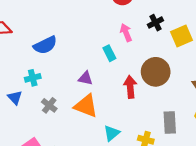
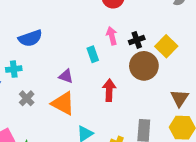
black cross: (155, 23) -> (137, 40), moved
yellow square: (181, 36) -> (166, 46), turned -30
brown circle: (156, 72) -> (144, 66), moved

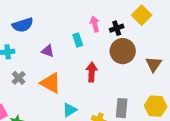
yellow square: (166, 46) -> (142, 15), moved
purple triangle: (66, 76) -> (48, 51), moved
brown triangle: (180, 98) -> (154, 64), moved

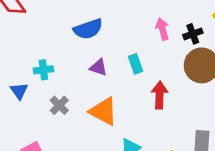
blue semicircle: (23, 25) -> (88, 29), moved
cyan rectangle: (78, 40) -> (136, 64), moved

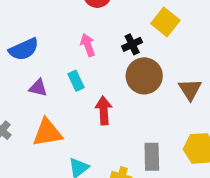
pink arrow: (162, 29) -> (88, 45), moved
orange triangle: (103, 111) -> (47, 133), turned -32

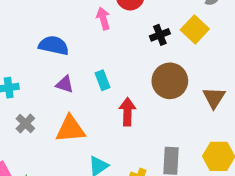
black cross: (132, 44) -> (160, 35), moved
pink arrow: (88, 45) -> (103, 18), moved
blue semicircle: (24, 49) -> (54, 45), turned -148

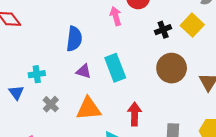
blue semicircle: (54, 45) -> (74, 39), turned 85
cyan rectangle: (102, 80) -> (115, 68), size x1.6
red arrow: (127, 112) -> (134, 114), moved

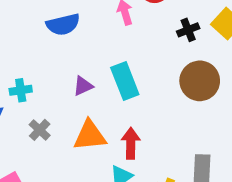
blue semicircle: (74, 39) -> (63, 24), moved, turned 70
purple triangle: (84, 71) -> (83, 86), turned -42
red arrow: (134, 114) -> (131, 143), moved

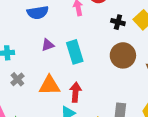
black cross: (188, 30) -> (118, 22), turned 32
purple triangle: (83, 86) -> (48, 45), moved

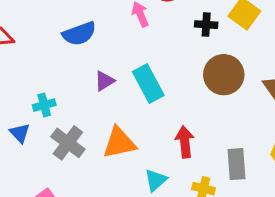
gray cross: (17, 79) -> (68, 143), size x1.5
red arrow: (75, 92) -> (185, 142), moved

